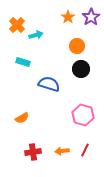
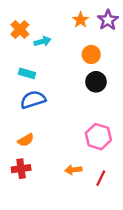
blue semicircle: (49, 84) -> (33, 100), moved, turned -35
orange arrow: (62, 151) -> (73, 170), moved
red cross: (33, 152) -> (21, 169), moved

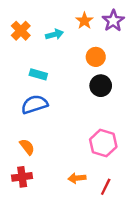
cyan arrow: (42, 41) -> (55, 34), moved
cyan rectangle: (27, 73) -> (38, 74), moved
orange semicircle: (26, 140) -> (27, 147), turned -98

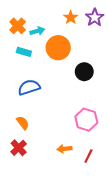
cyan arrow: (55, 34) -> (37, 31), moved
orange circle: (96, 57) -> (58, 48), moved, size x1.5
cyan rectangle: (38, 74) -> (24, 52), moved
red cross: (22, 177) -> (19, 148), turned -35

